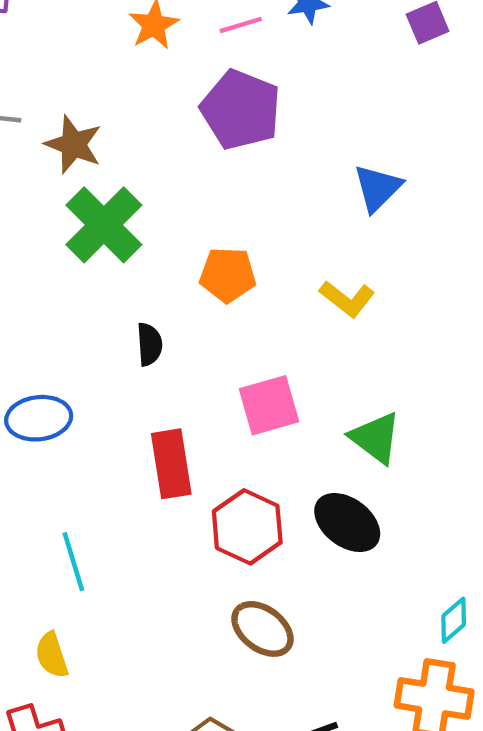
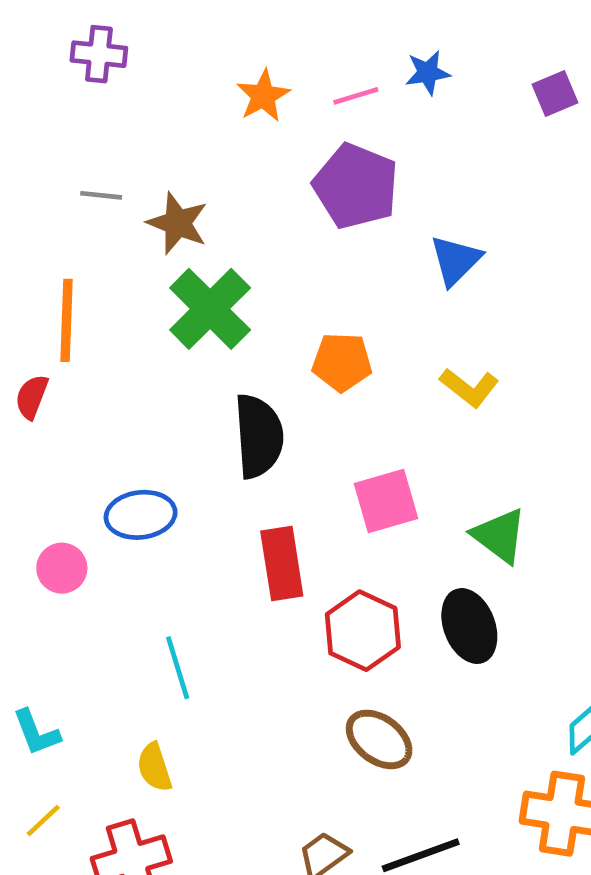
blue triangle: (378, 188) -> (455, 260), moved
black semicircle: (149, 344) -> (259, 436), size x1.8
black ellipse: (347, 523) -> (469, 626), turned 32

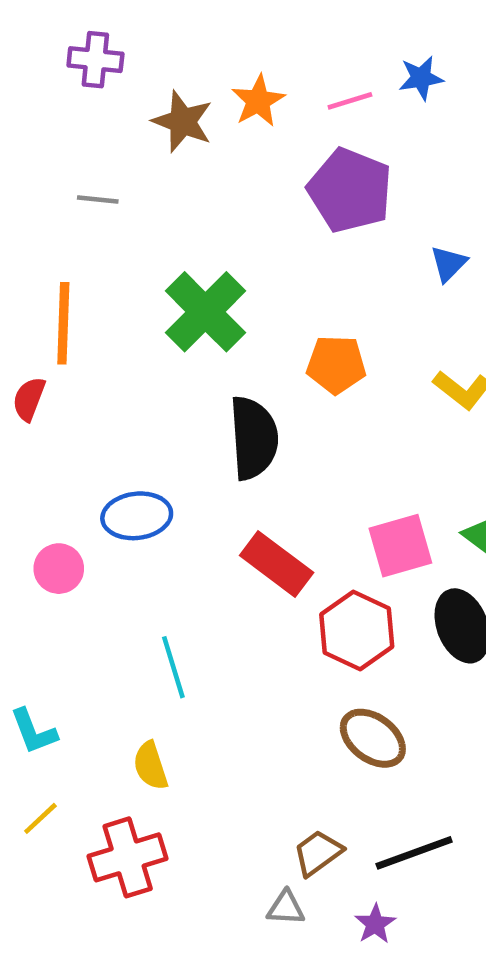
brown star: (178, 223) -> (183, 122), moved
blue triangle: (455, 260) -> (449, 264), size x0.7
pink square: (386, 501) -> (400, 546), moved
red rectangle: (282, 563) -> (277, 564), turned -44

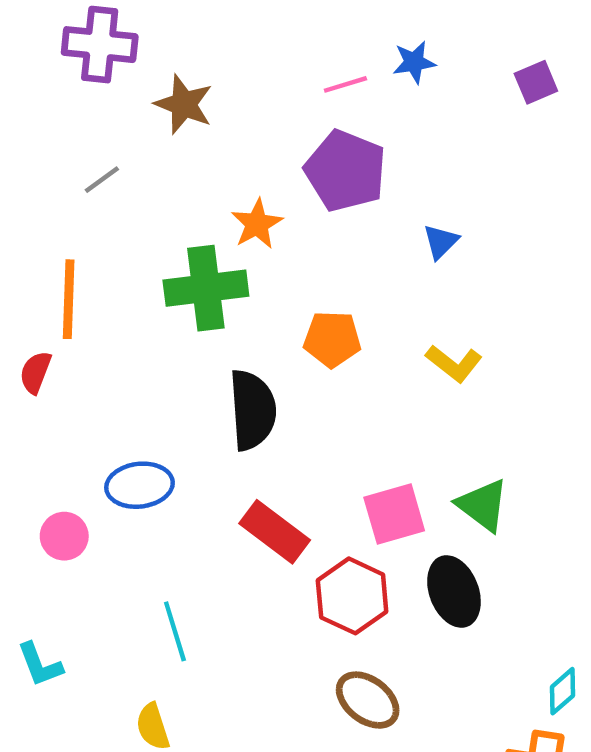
purple cross: (95, 60) -> (100, 45), size x1.4
orange star: (258, 101) -> (257, 224), moved
gray line: (98, 199) -> (102, 180), turned -42
green cross: (205, 312) -> (206, 288), turned 38
cyan L-shape: (34, 731) -> (40, 665), moved

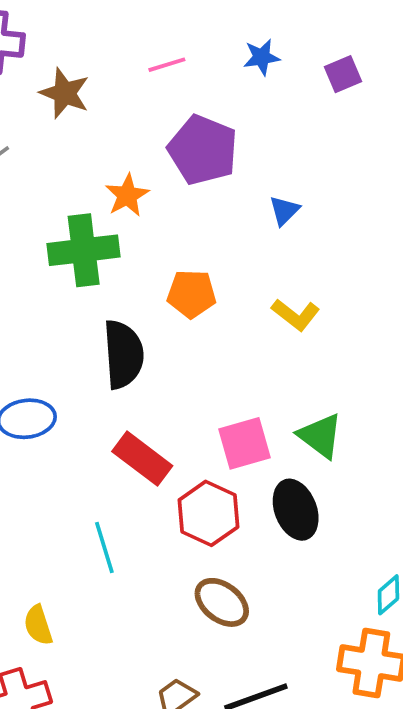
purple square: (536, 82) -> (343, 74), moved
pink line: (345, 84) -> (167, 65), moved
cyan line: (175, 631) -> (104, 548), moved

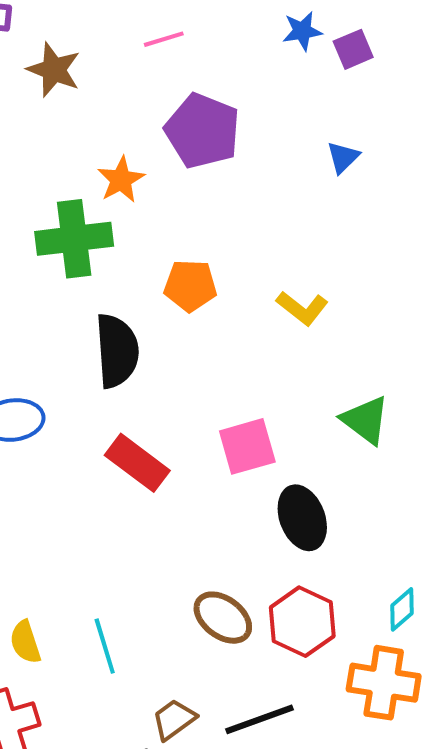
blue star: (262, 57) -> (302, 31), moved
blue triangle: (284, 210) -> (343, 157), moved
green triangle: (320, 436) -> (365, 420), moved
red hexagon: (209, 513) -> (302, 622), moved
cyan line: (104, 548) -> (105, 646), moved

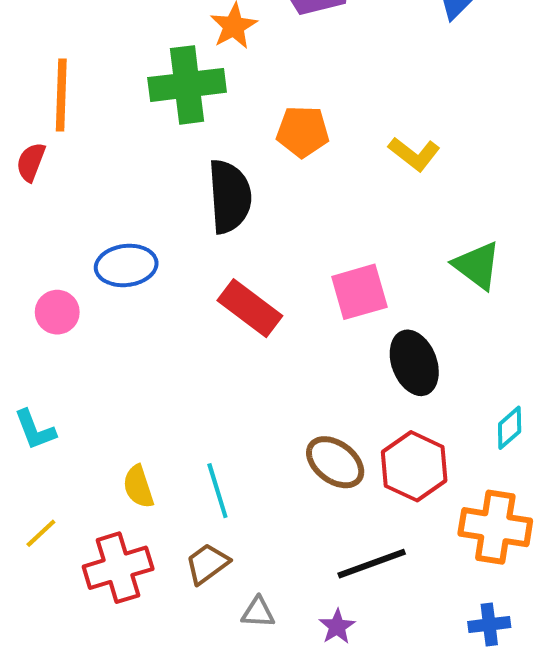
cyan diamond: (402, 609) -> (510, 428), moved
brown trapezoid: (174, 719) -> (207, 564), moved

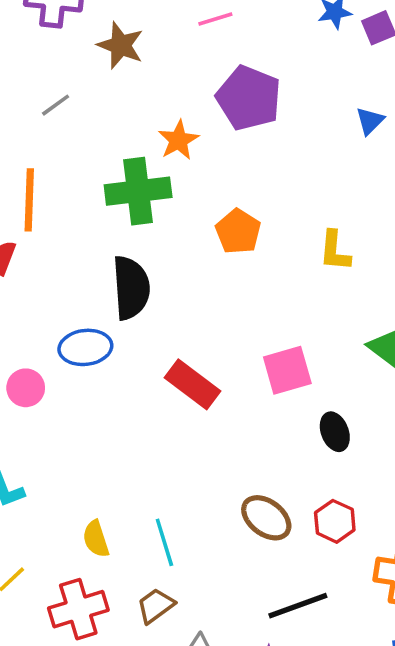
orange pentagon: (303, 132) -> (238, 232), turned 30
yellow L-shape: (414, 154) -> (335, 251), turned 57
black semicircle: (230, 197) -> (131, 288), moved
black ellipse: (414, 363) -> (335, 432), size x0.7
red hexagon: (414, 466) -> (335, 521), size x0.7

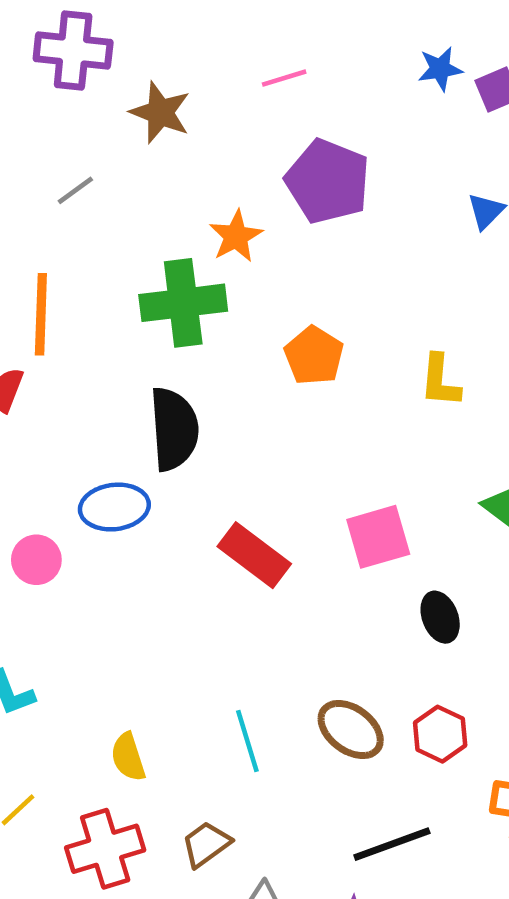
cyan line: (164, 542) -> (247, 741), moved

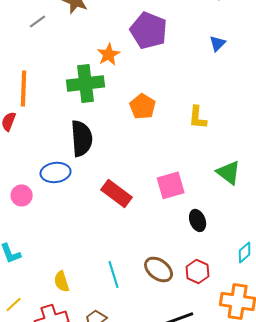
gray line: (75, 190) -> (38, 21), moved

